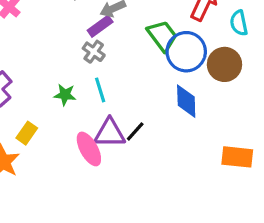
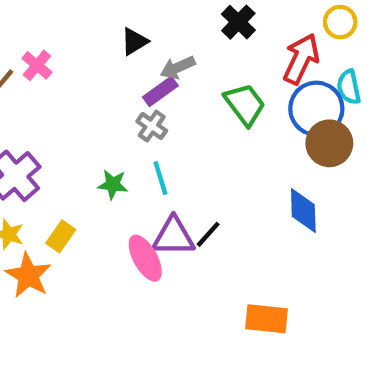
blue circle: (186, 52) -> (316, 109), moved
blue diamond: (186, 101) -> (303, 210), moved
orange rectangle: (237, 157) -> (267, 319), moved

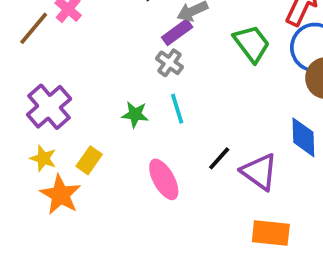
purple triangle: (173, 236) -> (259, 172), moved, turned 36

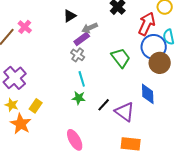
green trapezoid: (252, 44) -> (121, 58), moved
green star: (135, 114) -> (79, 98), moved
pink ellipse: (164, 179) -> (75, 140), moved

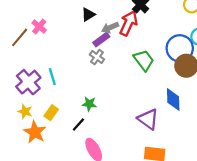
red arrow: (147, 24) -> (129, 23), moved
cyan line: (82, 79) -> (52, 77), moved
green star: (79, 98) -> (89, 104), moved
black line: (104, 105) -> (78, 125), moved

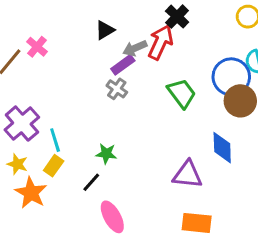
cyan line: (52, 77) -> (55, 140), moved
purple triangle: (148, 119) -> (188, 175), turned -30

